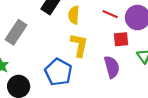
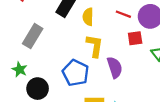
purple semicircle: (112, 67) -> (115, 67), moved

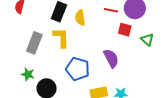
red square: (135, 38) -> (125, 30), turned 32
yellow L-shape: (95, 46) -> (61, 38), moved

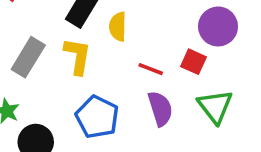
red line: (111, 10) -> (151, 69), moved
green triangle: (147, 40) -> (215, 106), moved, size x1.5

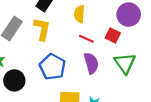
yellow semicircle: (118, 27) -> (79, 14), moved

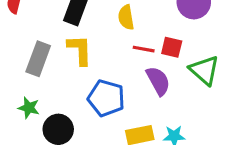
red square: (113, 35) -> (172, 47), moved

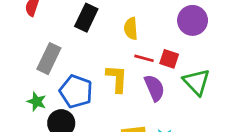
yellow L-shape: (80, 50) -> (117, 79), moved
blue pentagon: (106, 98) -> (76, 91), moved

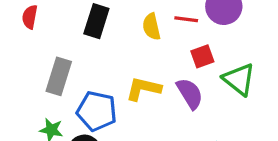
red line: (144, 58) -> (186, 19), moved
red square: (169, 59) -> (202, 56), turned -30
yellow L-shape: (117, 79) -> (143, 89), turned -72

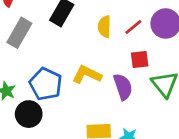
red line: (186, 19) -> (133, 27), turned -60
gray rectangle: (59, 76) -> (19, 33), moved

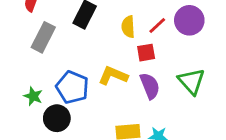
red square: (140, 59) -> (146, 53), moved

